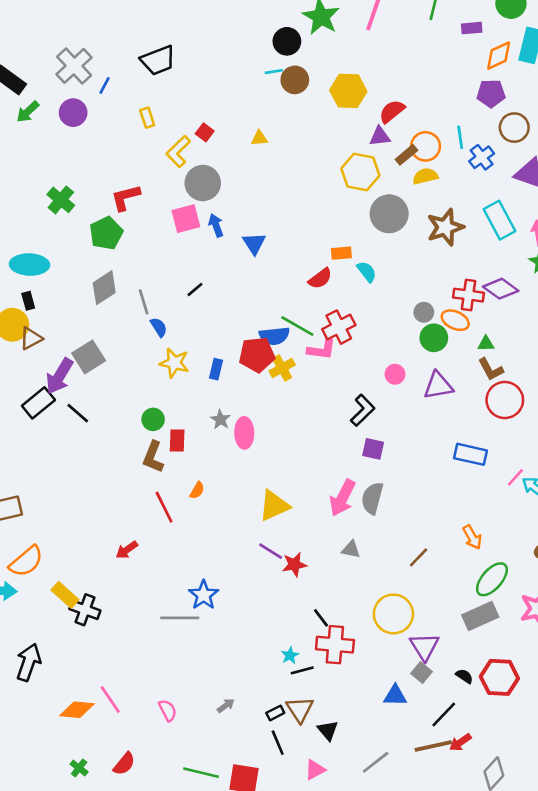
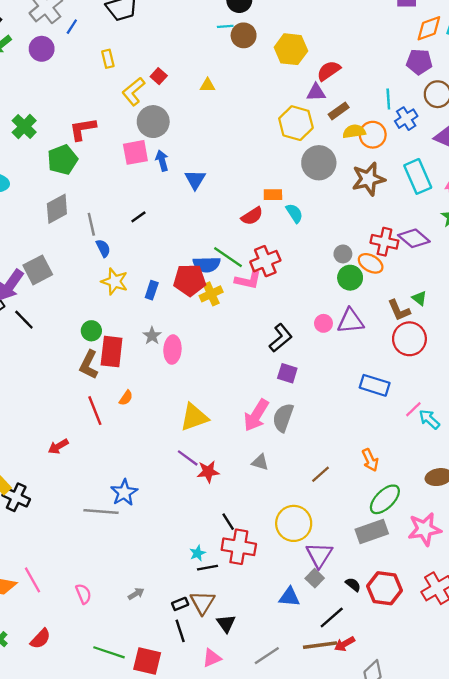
orange circle: (426, 146) -> (373, 135), moved
green triangle: (486, 344) -> (419, 298), moved, turned 35
pink circle: (395, 374) -> (323, 323), moved
red rectangle: (177, 441) -> (112, 352), size x1.5

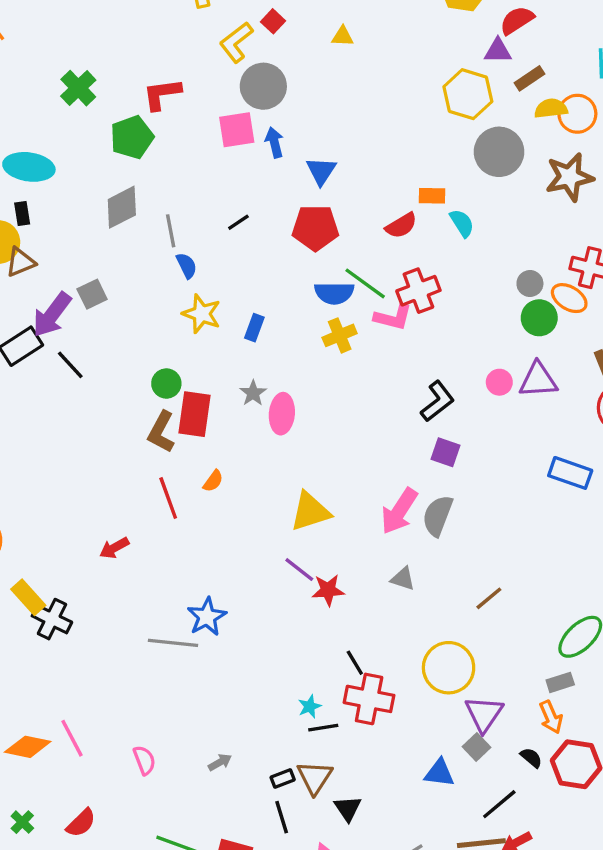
gray square: (38, 270) -> (92, 294), size x0.7
red pentagon: (190, 280) -> (315, 228), moved
orange arrow: (370, 460) -> (551, 717), moved
gray rectangle: (372, 531) -> (560, 682), size x0.6

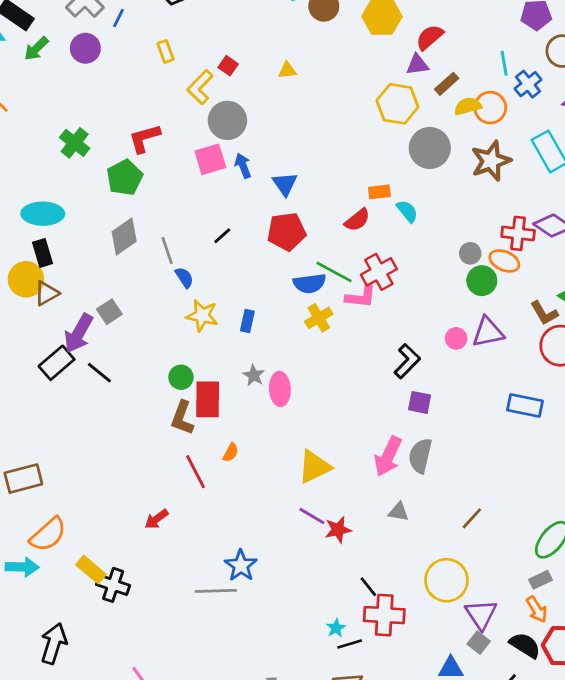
black rectangle: (22, 213) -> (43, 253), size x1.4
black semicircle: (531, 758) -> (525, 645), size x1.6

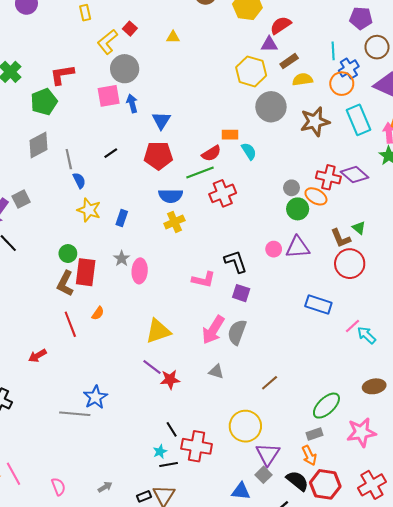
orange circle: (490, 108) -> (342, 84), moved
green line: (334, 272) -> (200, 172), moved, turned -56
pink L-shape: (361, 297) -> (204, 280), moved
black L-shape: (407, 361) -> (236, 262), turned -70
black line: (368, 587) -> (172, 429), moved

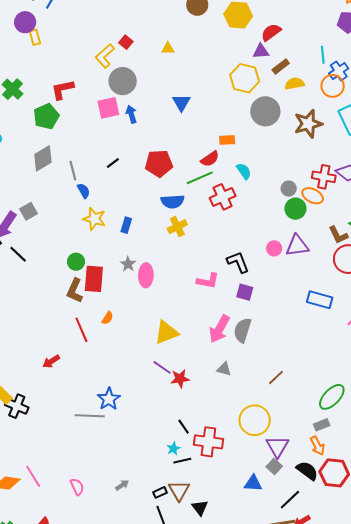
yellow rectangle: (85, 13) -> (35, 37), moved
blue triangle: (161, 121) -> (181, 103), moved
cyan semicircle: (249, 151) -> (244, 171), moved

